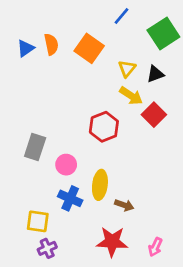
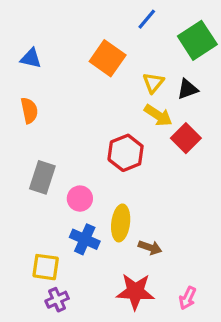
orange semicircle: (51, 44) -> (29, 110), moved
blue triangle: (26, 48) -> (31, 58), turned 48

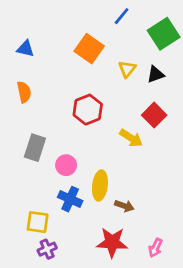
yellow arrow: (158, 115) -> (131, 138), moved
red hexagon: (126, 153) -> (88, 110), moved

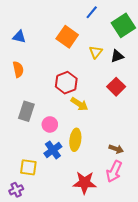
yellow arrow: (131, 138) -> (79, 104), moved
blue cross: (70, 199) -> (53, 150), turned 30
brown arrow: (124, 206) -> (116, 149), moved
pink arrow: (155, 248) -> (114, 171), moved, size x1.5
purple cross: (47, 249) -> (16, 190), moved

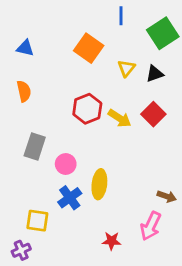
blue line: (92, 12) -> (121, 16), turned -40
yellow arrow: (79, 104) -> (120, 118), moved
brown arrow: (116, 149) -> (167, 196), moved
red star: (85, 183) -> (112, 241), size x0.6

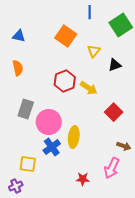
black triangle: (155, 74) -> (115, 65), moved
red square: (153, 114) -> (114, 112), moved
pink circle: (66, 164) -> (49, 122), size x1.6

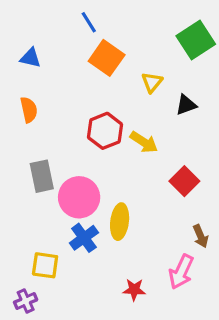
blue line: (90, 12) -> (89, 22), moved, turned -32
gray rectangle: (26, 109) -> (42, 176), turned -30
brown arrow: (124, 146) -> (201, 236), turned 48

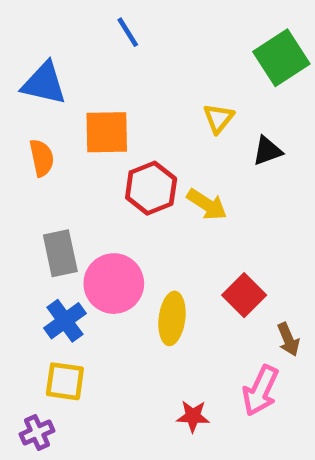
blue triangle: (30, 58) -> (44, 83), size x1.5
orange square: (107, 58) -> (107, 132), moved, turned -36
red square: (184, 181) -> (244, 295), moved
blue cross: (84, 238) -> (65, 321), moved

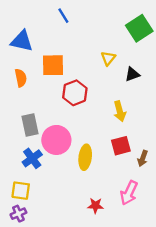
yellow arrow: (207, 204) -> (120, 111), moved, turned 42
red square: (244, 295) -> (121, 146), turned 30
brown arrow: (288, 339) -> (143, 158), moved, turned 42
yellow square: (65, 381) -> (21, 191), moved

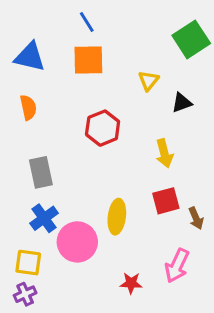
orange square: (53, 65) -> (88, 60), moved
pink circle: (56, 140) -> (77, 242), moved
brown arrow: (143, 158) -> (196, 218), turned -42

